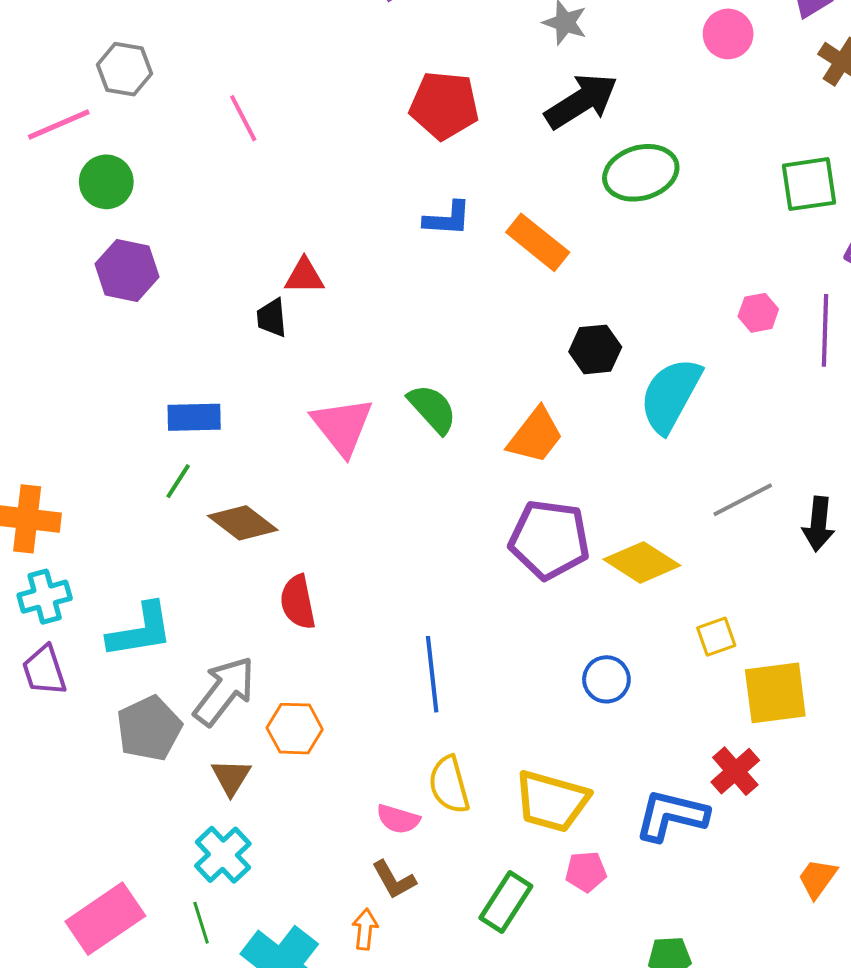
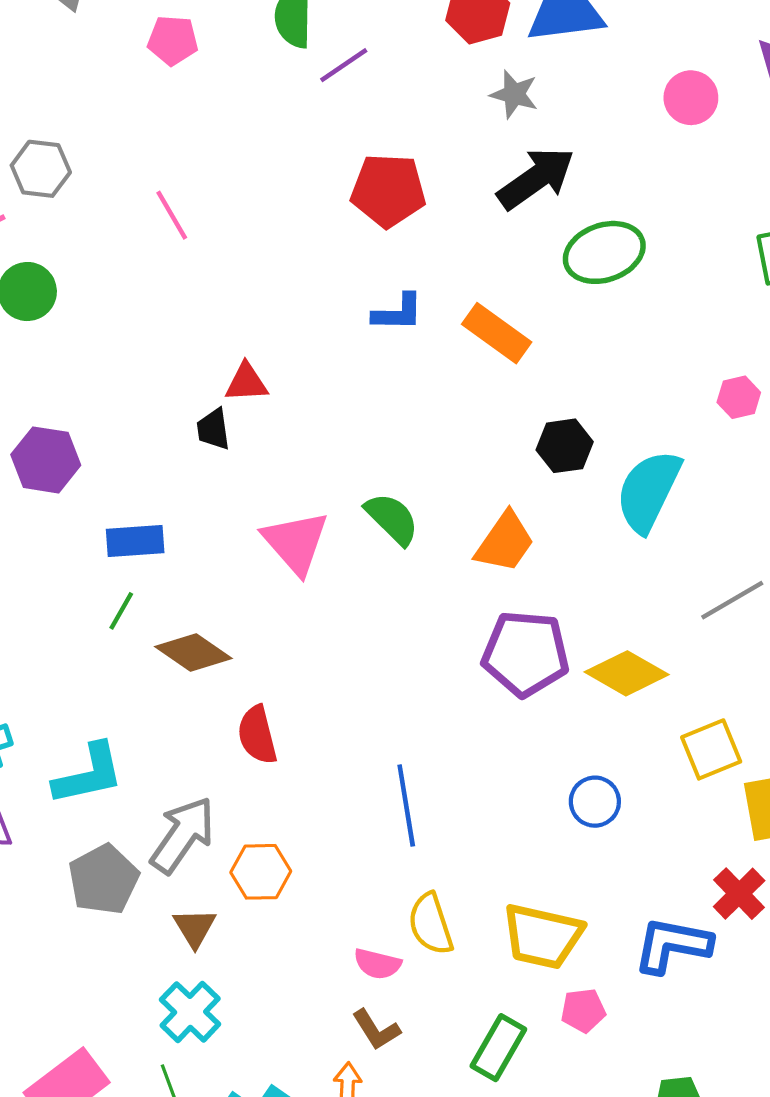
purple hexagon: (127, 270) -> (46, 460), moved
yellow square: (716, 637) -> (711, 749), size x1.4

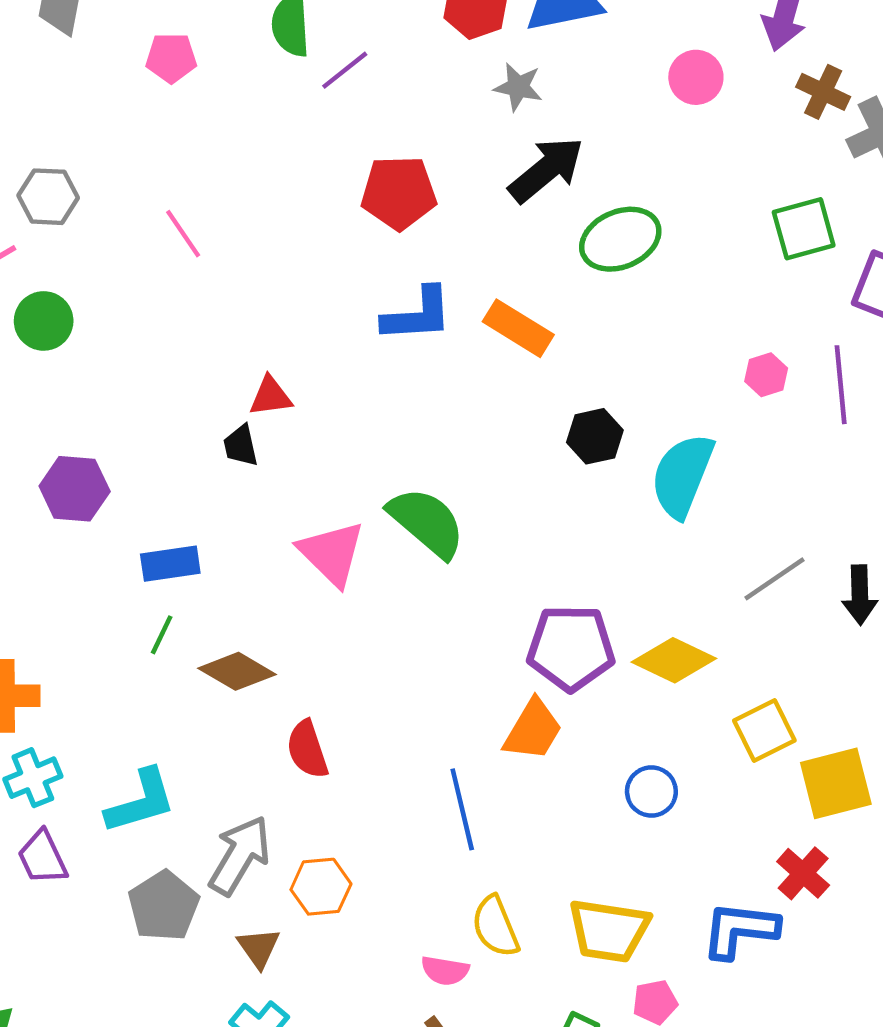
blue L-shape: (398, 313) -> (417, 315), size x1.4
green semicircle: (392, 519) -> (427, 522), size x1.4
orange trapezoid: (505, 542) -> (533, 730), moved

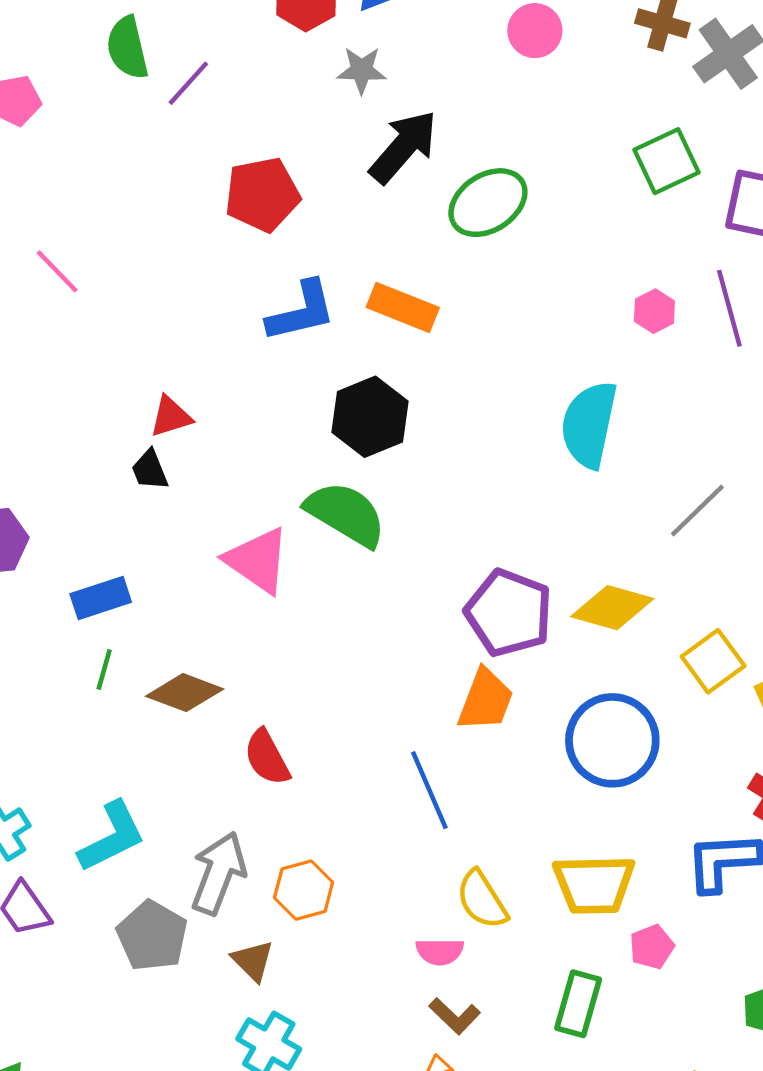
black hexagon: (595, 436) -> (370, 417), moved, size x1.4
purple pentagon: (571, 648) -> (509, 613), turned 30
blue circle: (651, 791) -> (612, 740), size x1.8

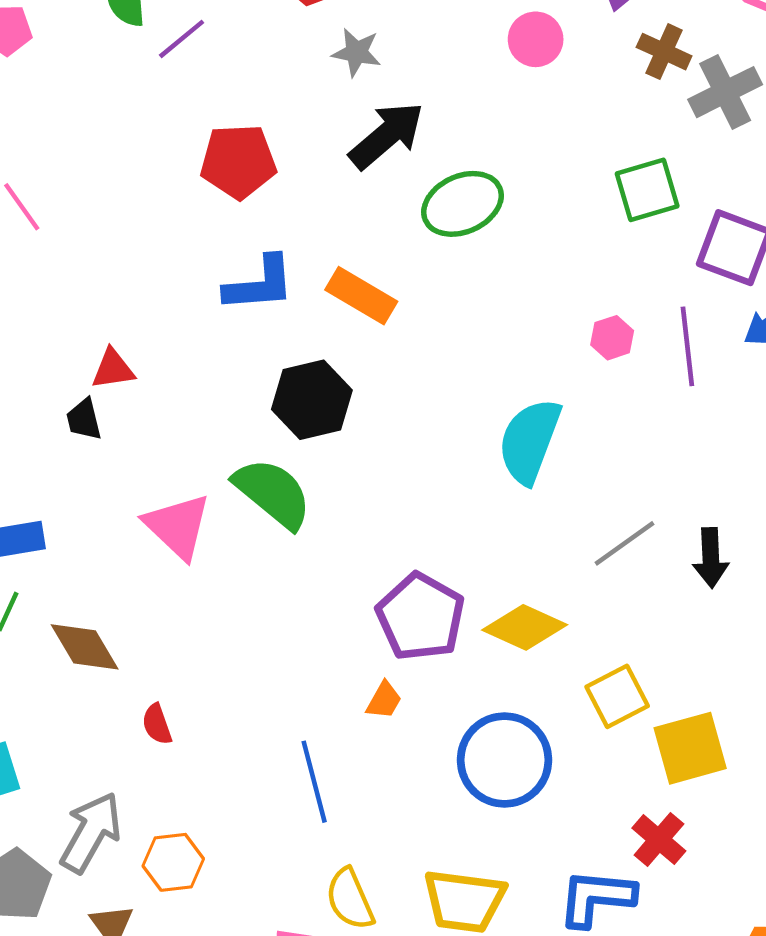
brown diamond: (185, 693) -> (85, 647), turned 30
orange trapezoid: (485, 700) -> (384, 700), size x0.6
red semicircle: (267, 757) -> (157, 724), size x0.7

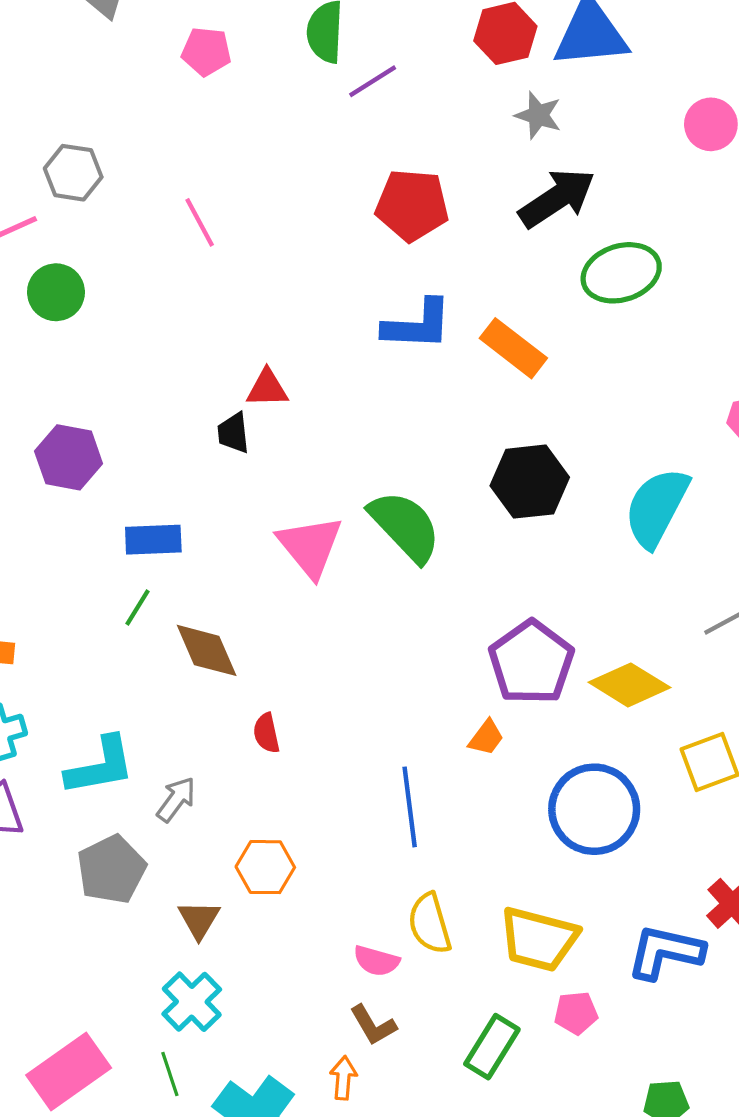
black hexagon: (312, 400) -> (530, 482), moved
gray arrow: (91, 832) -> (176, 799), moved, size x0.6

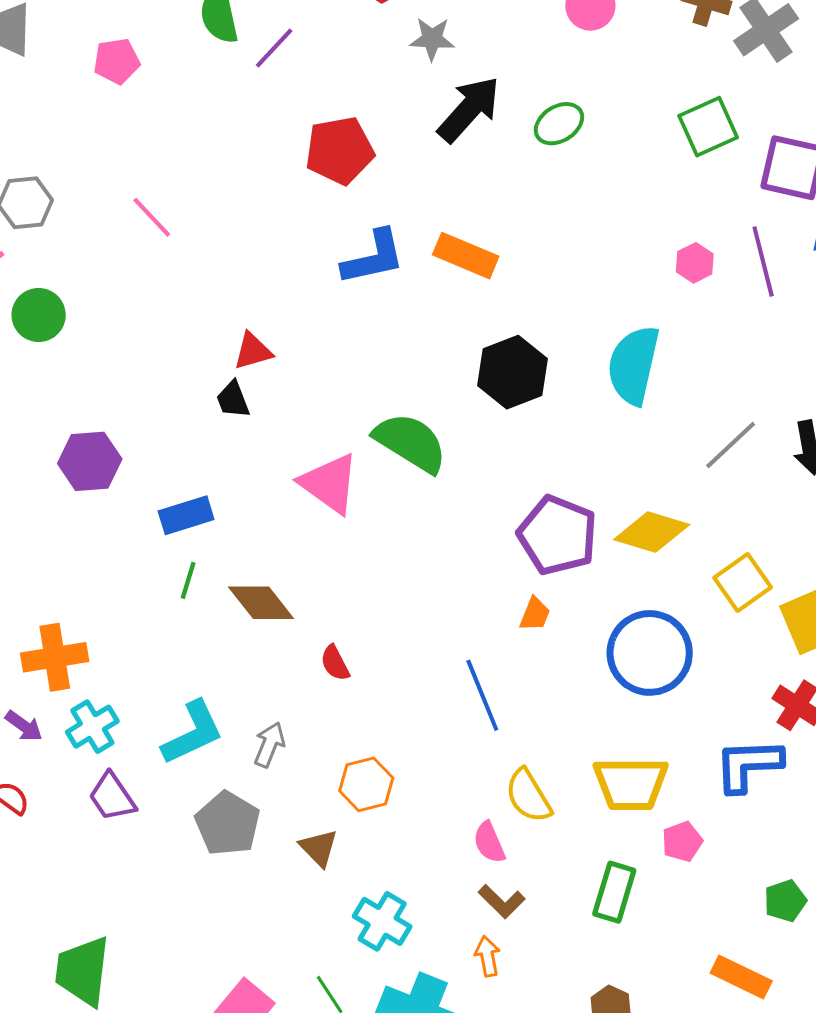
green ellipse: (621, 273) -> (559, 124), moved, size x0.7
pink semicircle: (376, 961) -> (489, 842), turned 66
cyan cross: (192, 1002) -> (382, 921), moved

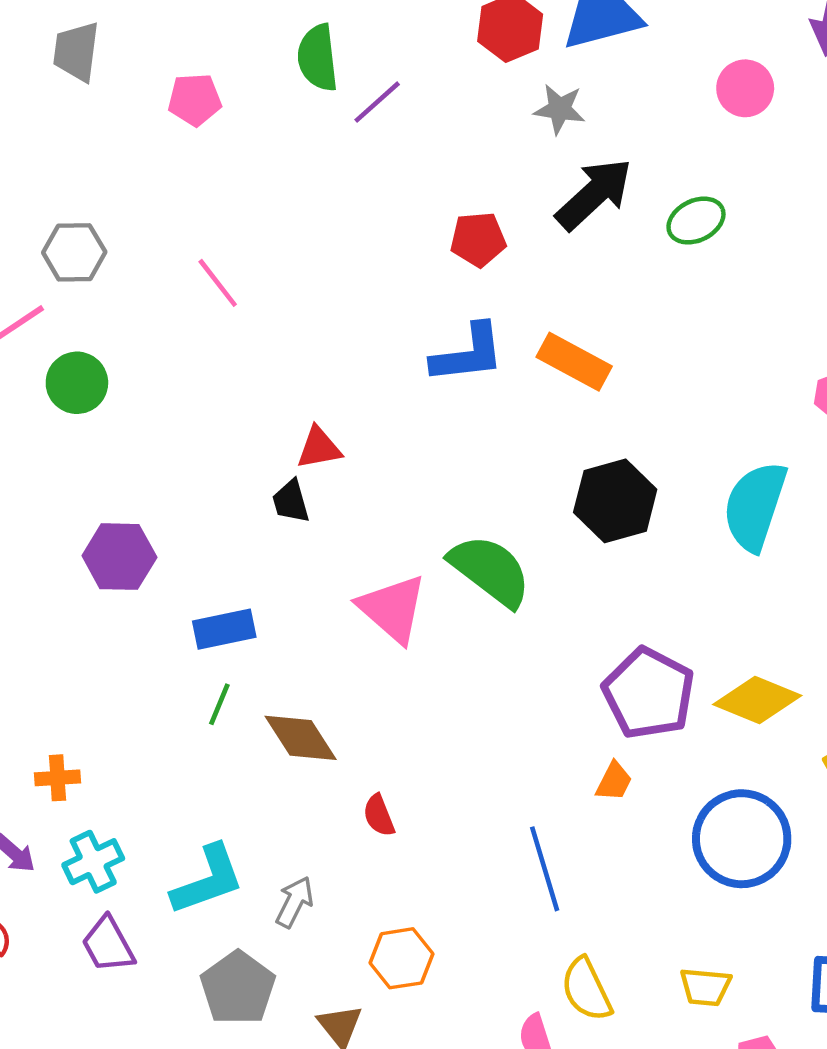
red pentagon: (340, 151) -> (478, 239), moved, size x0.7
orange cross: (55, 657) -> (58, 778), size x0.6
yellow trapezoid: (631, 784) -> (705, 987), size x0.6

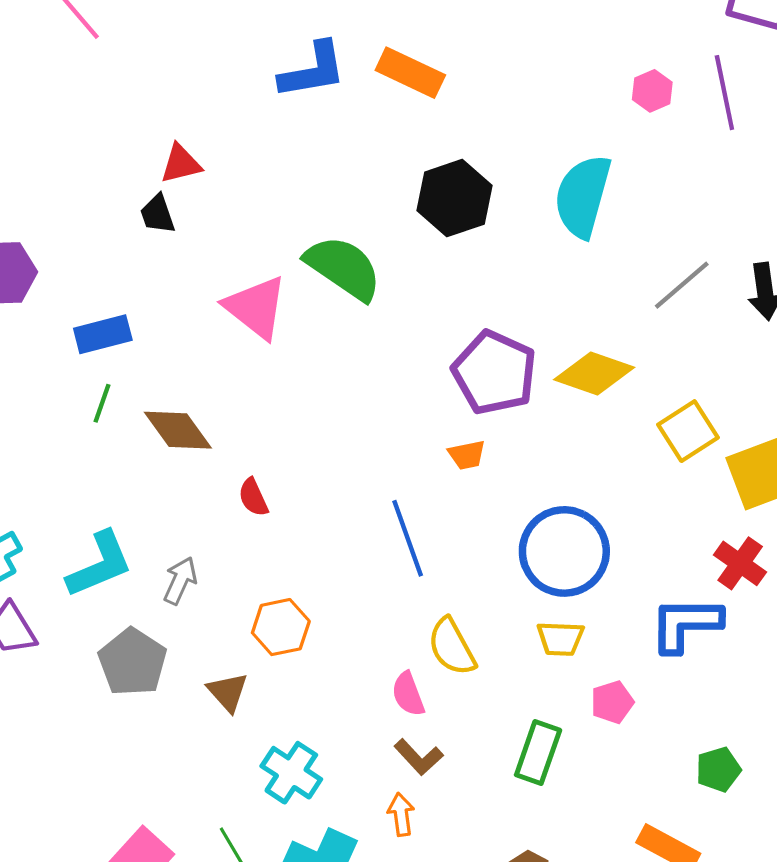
orange trapezoid: (614, 781) -> (467, 455), turned 54
blue circle: (742, 839) -> (564, 551), moved

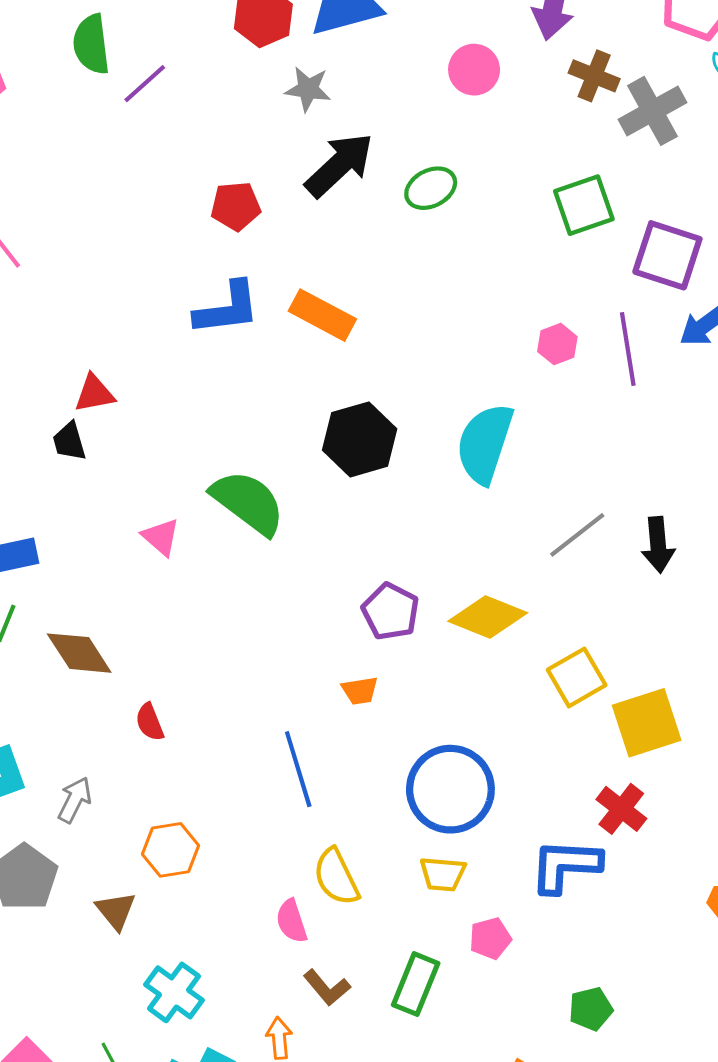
pink triangle: (256, 307) -> (161, 537), size x0.6
purple pentagon: (494, 373) -> (391, 611), size x0.7
brown L-shape: (419, 757) -> (327, 988), moved

